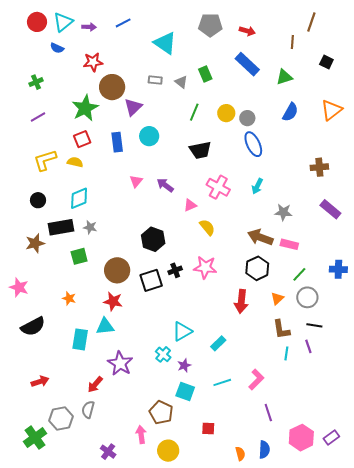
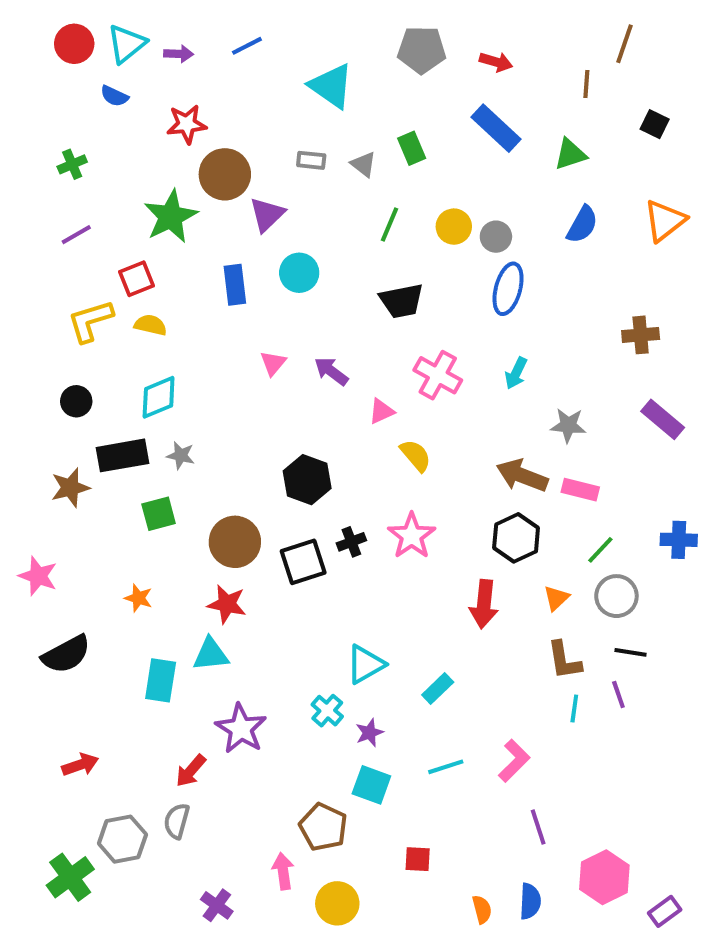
red square: (82, 139) -> (136, 279), moved
blue ellipse: (253, 144) -> (508, 289), turned 40
pink star: (205, 267) -> (412, 536), turned 30
purple rectangle: (331, 438) -> (665, 911), moved

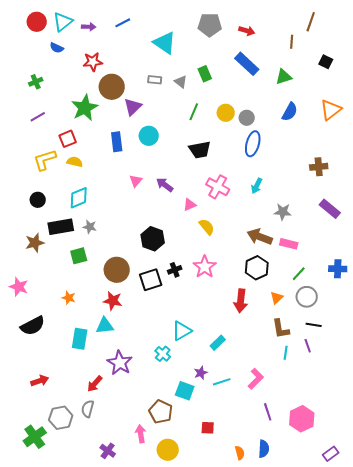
purple star: (369, 733) -> (201, 373), moved
pink hexagon: (604, 877) -> (302, 419), moved

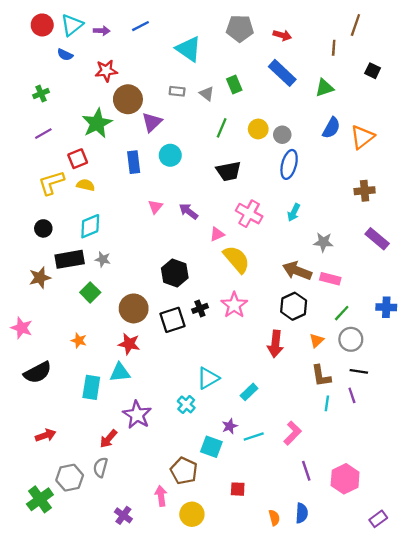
orange triangle: (331, 110) -> (362, 137), moved
yellow semicircle: (207, 227) -> (237, 259), size x1.5
green square: (79, 256) -> (90, 292), turned -30

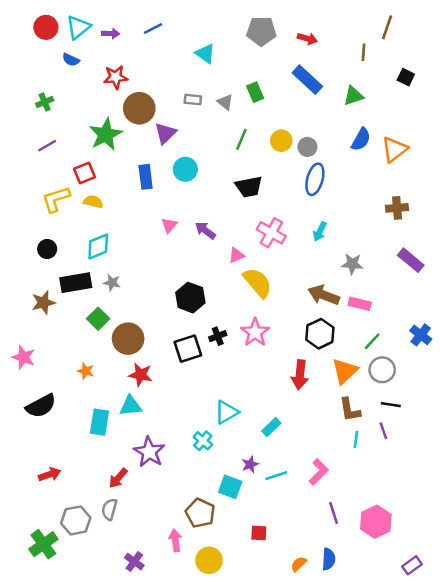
cyan triangle: (188, 49) -> (205, 53), size x0.7
blue cross: (386, 307) -> (421, 335), turned 36
brown circle: (134, 308) -> (128, 339), moved
orange triangle: (317, 340) -> (345, 371), size x1.6
orange semicircle: (274, 518) -> (299, 564), turned -119

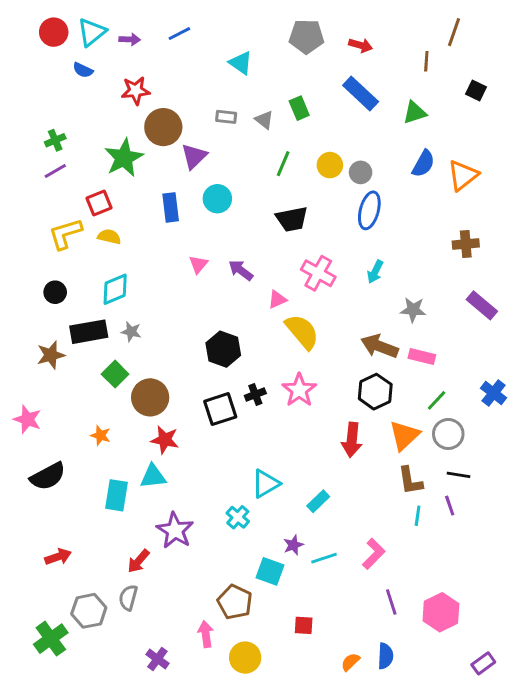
green cross: (45, 102) -> (55, 140), moved

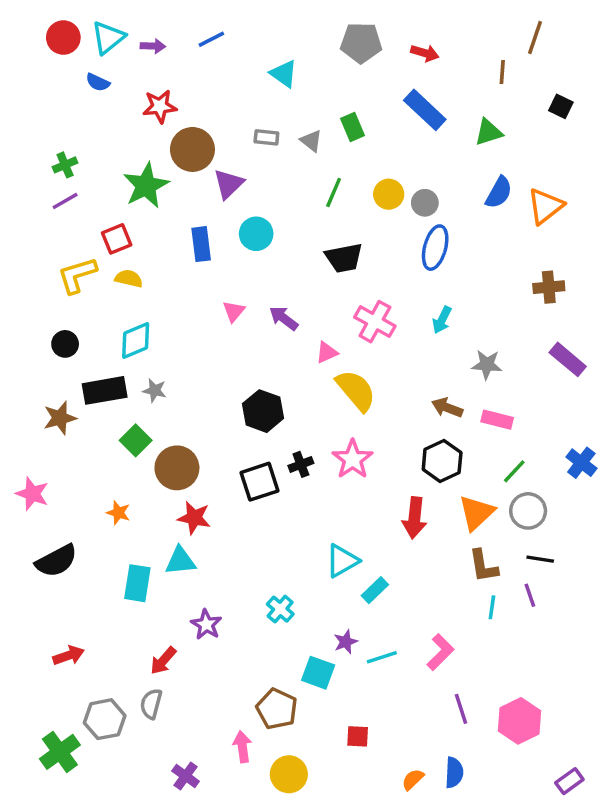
brown arrow: (380, 346) -> (447, 408), size x0.7
cyan triangle: (266, 484) -> (342, 561), moved
purple star: (175, 530) -> (206, 625), size x0.7

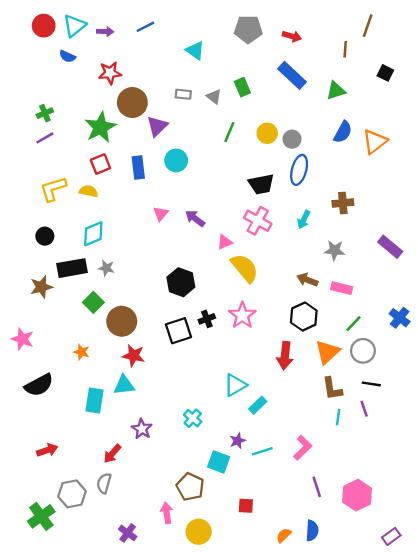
red square: (117, 239) -> (100, 164), moved
black trapezoid: (344, 258) -> (261, 184), moved
brown cross: (549, 287) -> (343, 203), moved

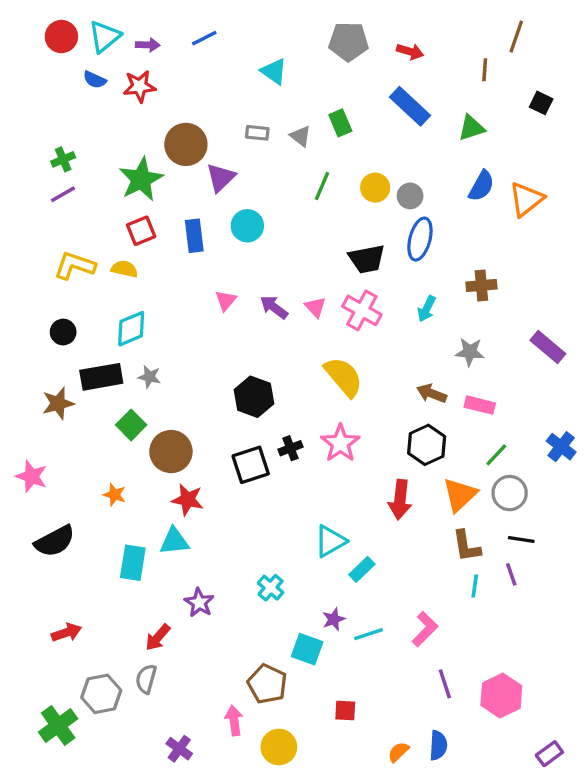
red star: (110, 73) -> (139, 86), moved
yellow L-shape: (53, 189) -> (75, 266), turned 36
pink triangle: (225, 242) -> (315, 307), moved, turned -49

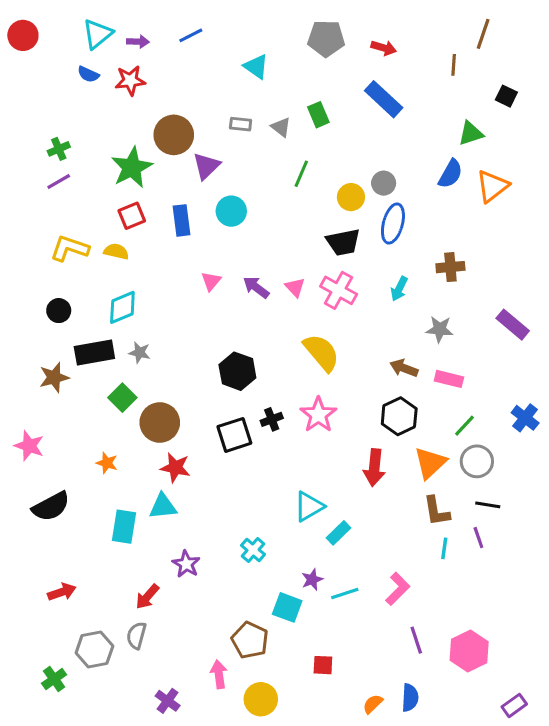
red circle: (61, 37) -> (23, 35), moved
green triangle: (471, 128) -> (471, 133), moved
yellow circle: (375, 188) -> (351, 197), moved
green cross: (58, 725) -> (54, 679), size x0.7

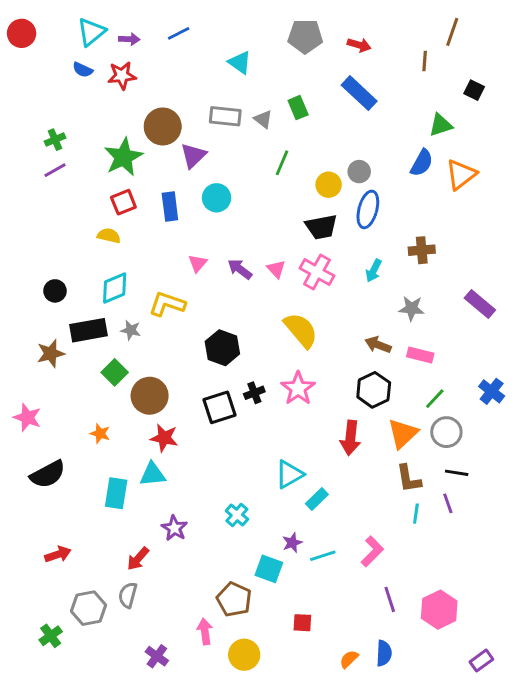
gray rectangle: (241, 124) -> (225, 116), size x1.5
yellow L-shape: (70, 248) -> (167, 304), moved

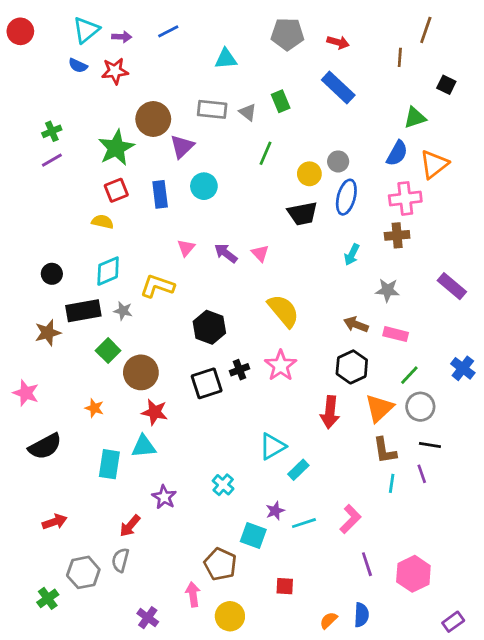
cyan triangle: (240, 62) -> (226, 59), turned -40
pink cross: (317, 272) -> (405, 198), moved, turned -36

